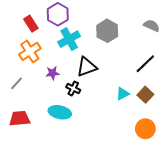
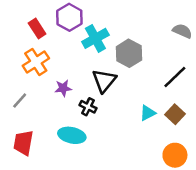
gray hexagon: (107, 31) -> (129, 53), moved
cyan cross: (69, 39) -> (95, 38), moved
black triangle: (87, 67) -> (104, 81), turned -30
red trapezoid: (20, 118) -> (23, 143), turned -75

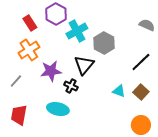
purple star: (63, 88) -> (51, 71), size x1.5
cyan triangle: (148, 113) -> (119, 91), turned 48

